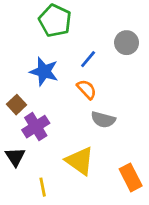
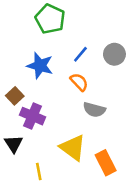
gray circle: (127, 43) -> (114, 54), moved
purple cross: (36, 127) -> (32, 116), turned -35
orange rectangle: (131, 177) -> (106, 163), moved

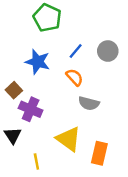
orange rectangle: (106, 163) -> (99, 153), turned 40

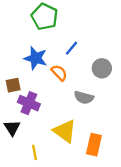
gray circle: (108, 51) -> (102, 68), moved
orange semicircle: (74, 77) -> (59, 73), moved
brown square: (14, 90) -> (13, 85), turned 32

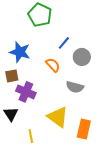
blue star: (36, 58) -> (20, 52), moved
gray circle: (102, 68) -> (82, 57), moved

